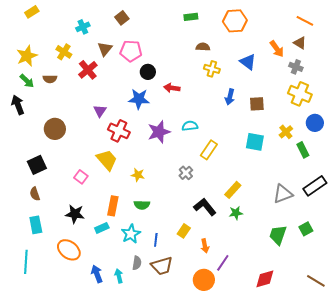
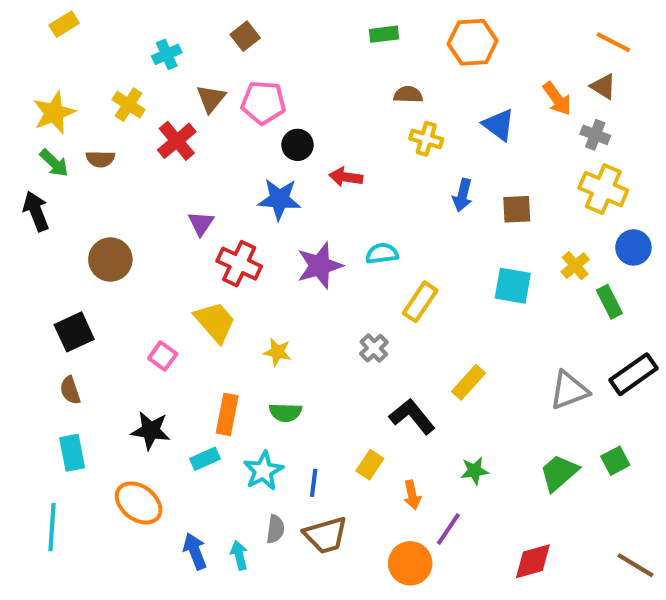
green star: (236, 213) -> (475, 471), moved
green trapezoid: (278, 235) -> (559, 473), turned 30

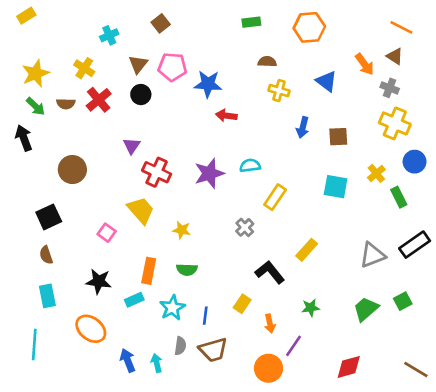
yellow rectangle: (64, 24) -> (26, 16), moved
red cross: (177, 141) -> (99, 100), moved
black circle: (297, 145) -> (141, 95), moved
blue star: (279, 199) -> (208, 84), moved

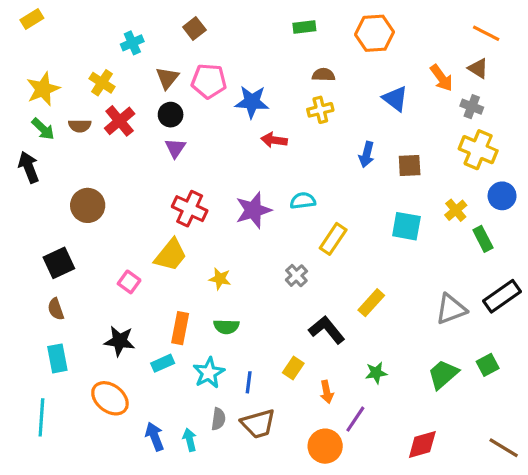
yellow cross: (279, 91) -> (320, 110), moved, turned -30
purple triangle: (132, 146) -> (175, 148), moved
yellow trapezoid: (141, 210) -> (171, 255), turned 80

